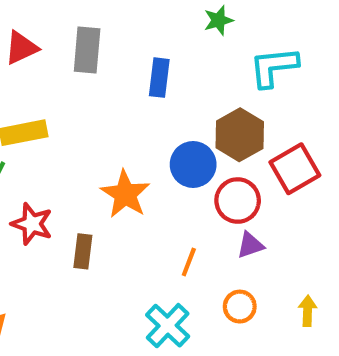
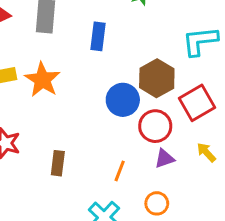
cyan L-shape: (274, 67) -> (200, 41), moved
orange star: (125, 194) -> (42, 80), moved
brown rectangle: (83, 251) -> (58, 163), moved
yellow arrow: (308, 311) -> (206, 152), moved, turned -45

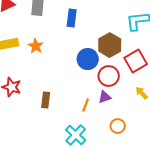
orange star: (42, 80) -> (36, 46), size x0.7
purple triangle: (165, 159) -> (105, 97), moved
orange circle: (157, 203) -> (118, 126), moved

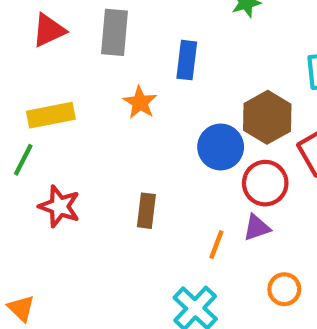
orange star: (36, 46) -> (140, 102), moved
brown rectangle: (46, 100) -> (146, 211), moved

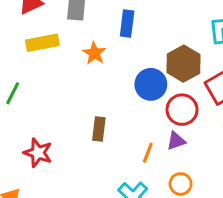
yellow rectangle: (51, 115) -> (42, 43), moved
red star: (59, 206) -> (38, 153), moved
orange circle: (284, 289) -> (181, 184), moved

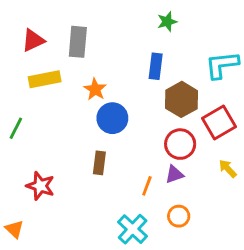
blue rectangle: (127, 23) -> (156, 66), moved
blue circle: (151, 84) -> (112, 118), moved

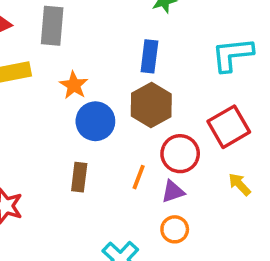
brown hexagon: (182, 99) -> (151, 105), moved
orange line: (147, 186) -> (139, 177), moved
orange circle: (179, 216) -> (175, 229), moved

